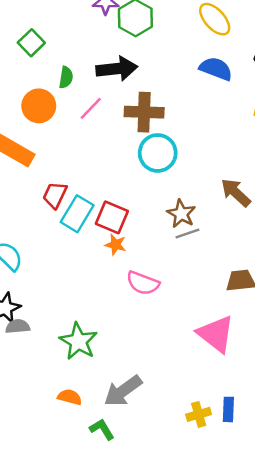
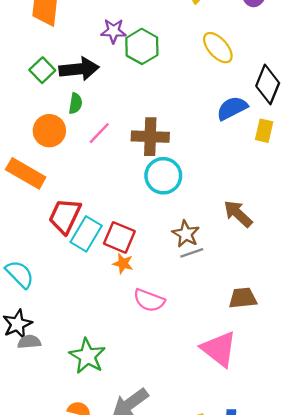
black arrow: (117, 69) -> (79, 69), moved
blue semicircle: (216, 69) -> (232, 108), moved, turned -48
red trapezoid: (55, 195) -> (65, 216), size x1.4

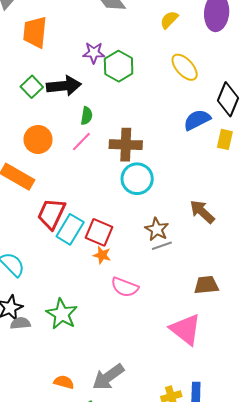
green semicircle: (75, 103) -> (87, 116), moved
green star: (87, 356) -> (62, 314), moved

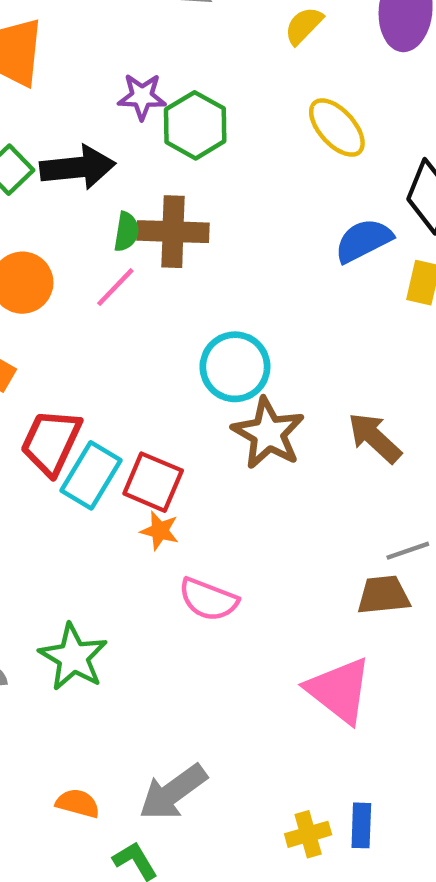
brown cross: (126, 145) -> (173, 232), moved
brown star: (157, 229) -> (268, 433), moved, size x1.4
gray line: (162, 246) -> (408, 551), moved

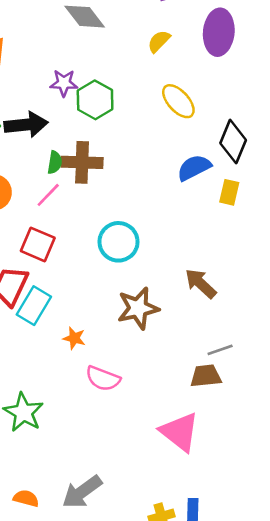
brown star: (268, 433) -> (138, 308), moved, turned 30
red square: (153, 482) -> (38, 244), moved

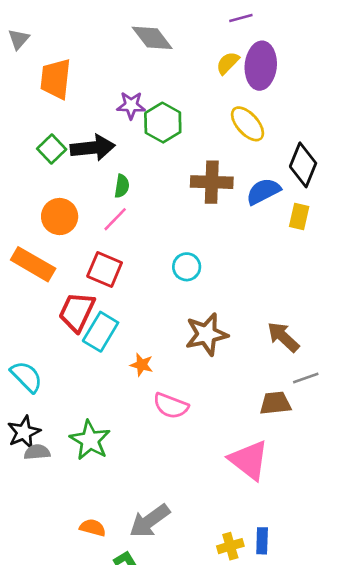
purple ellipse: (219, 32) -> (261, 66), moved
brown cross: (82, 162) -> (212, 182), moved
cyan circle: (119, 242) -> (187, 267), size x0.7
brown arrow: (201, 283) -> (283, 337), moved
gray line: (220, 350) -> (306, 378), moved

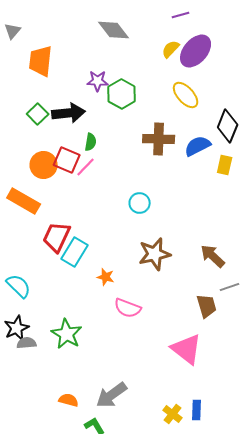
purple ellipse: (261, 66) -> (196, 51), turned 36
red square: (105, 269) -> (67, 160), moved
brown trapezoid: (275, 403) -> (207, 306), turned 80
yellow cross: (230, 546) -> (173, 414), turned -36

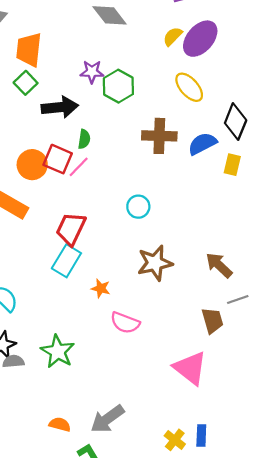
green square: (38, 114) -> (26, 83), moved
red trapezoid: (57, 237) -> (71, 229), moved

